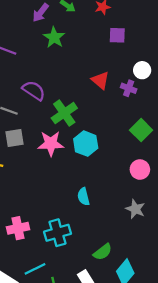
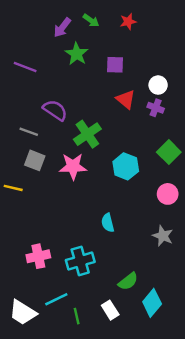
purple square: (117, 35) -> (115, 65), moved
white circle: (142, 70) -> (158, 85), moved
gray square: (15, 138) -> (35, 160), turned 30
cyan hexagon: (86, 144) -> (126, 166), moved

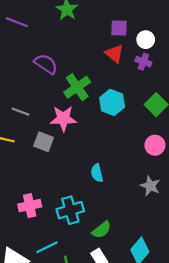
purple square: (115, 65) -> (119, 28), moved
gray line: (29, 132) -> (20, 112), moved
gray square: (35, 160) -> (44, 142), moved
cyan hexagon: (126, 166) -> (112, 102), moved
green semicircle: (128, 281) -> (102, 230), moved

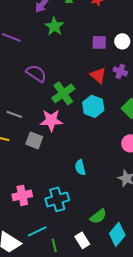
white circle: (146, 40) -> (122, 41), moved
red triangle: (114, 54) -> (98, 75), moved
green semicircle: (102, 230) -> (98, 216), moved

